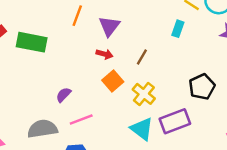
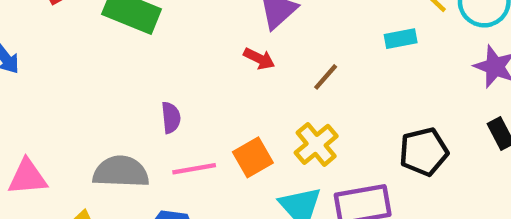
cyan rectangle: (178, 29) -> (401, 39), turned 49
orange square: (113, 81) -> (253, 157), moved
purple semicircle: (64, 95) -> (171, 118), turned 119

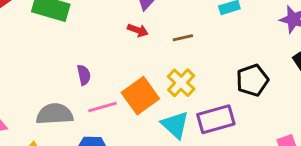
brown line: (326, 77) -> (183, 38), turned 42
orange square: (253, 157) -> (140, 96), size x1.4

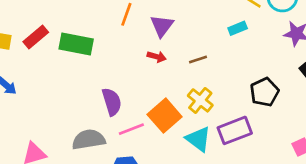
purple semicircle: (84, 75) -> (112, 102), size x1.5

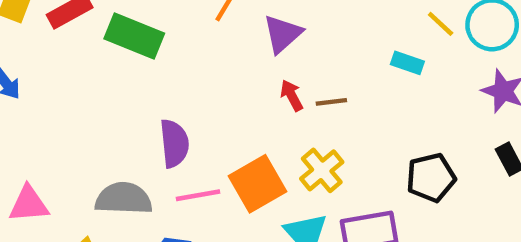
cyan rectangle: (238, 28) -> (407, 63), turned 30
red arrow: (157, 57) -> (292, 95), moved, turned -144

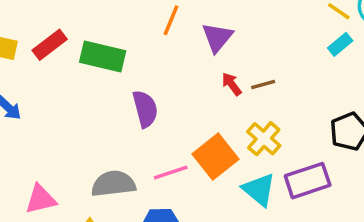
cyan rectangle: (407, 63) -> (340, 44), moved, turned -50
purple semicircle: (174, 143) -> (145, 109), moved

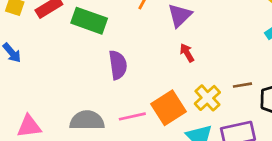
brown line: (263, 84) -> (242, 85), moved

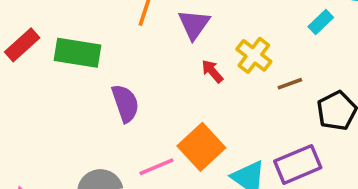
brown line: (242, 85) -> (290, 84), moved
yellow cross: (207, 98) -> (254, 55), moved

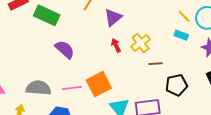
cyan rectangle: (321, 22) -> (181, 35), turned 48
purple semicircle: (125, 103) -> (65, 49), turned -45

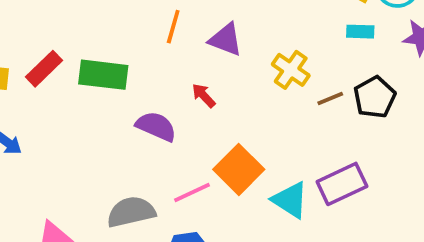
purple triangle: (113, 17) -> (226, 40), turned -42
red arrow: (116, 45) -> (204, 95), moved
black pentagon: (177, 85) -> (375, 97), moved

